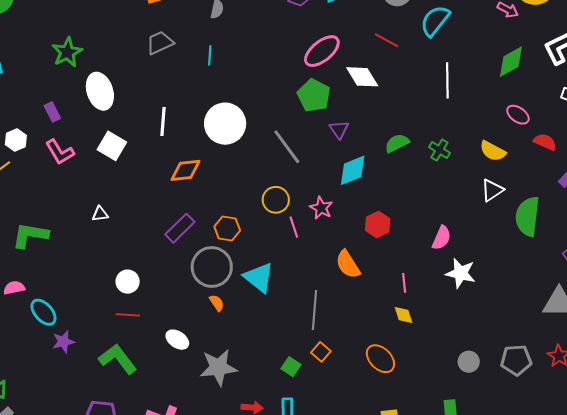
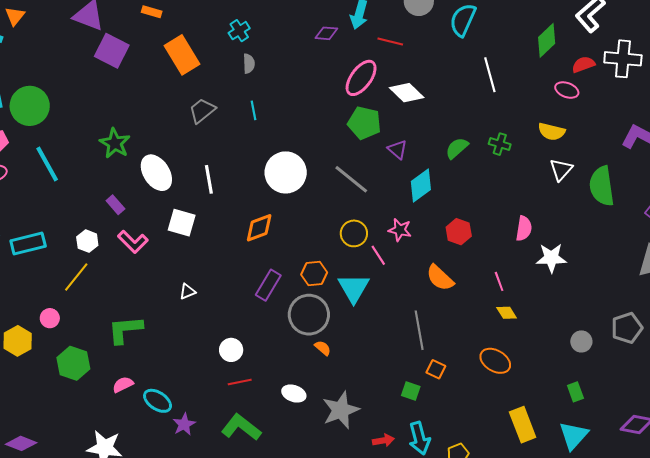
red line: (387, 40) -> (390, 41), moved
white line: (163, 122) -> (209, 179), moved
red semicircle: (545, 142) -> (583, 64), moved, turned -30
cyan triangle: (259, 277) -> (354, 288), moved, turned 36

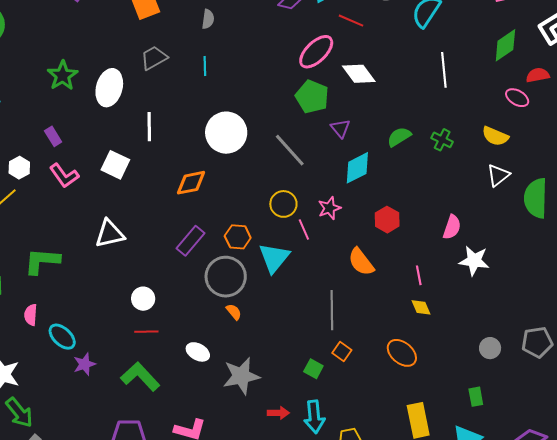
white ellipse: (156, 173) -> (109, 88), moved, turned 39
pink star: (400, 230) -> (329, 208), turned 30
white triangle: (187, 291) -> (110, 234), size x1.8
pink semicircle: (123, 385) -> (31, 315), turned -70

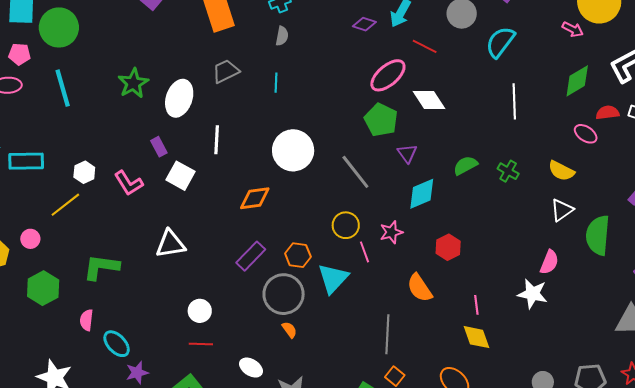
purple rectangle: (53, 136) -> (159, 147), moved
pink semicircle: (452, 227) -> (549, 262), moved
yellow diamond: (421, 307) -> (476, 337), size x1.4

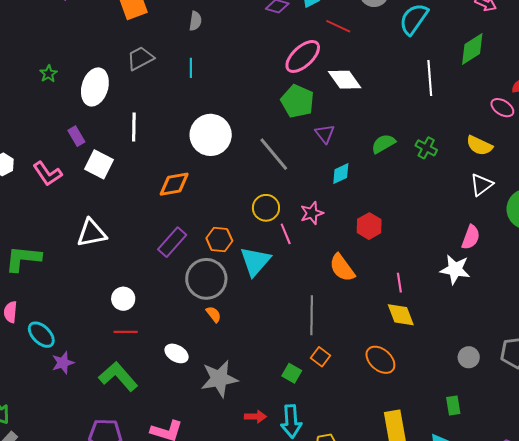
green diamond: (577, 81) -> (472, 49), moved
green star: (133, 83) -> (49, 74), size x0.6
cyan diamond: (422, 194) -> (341, 174), size x0.7

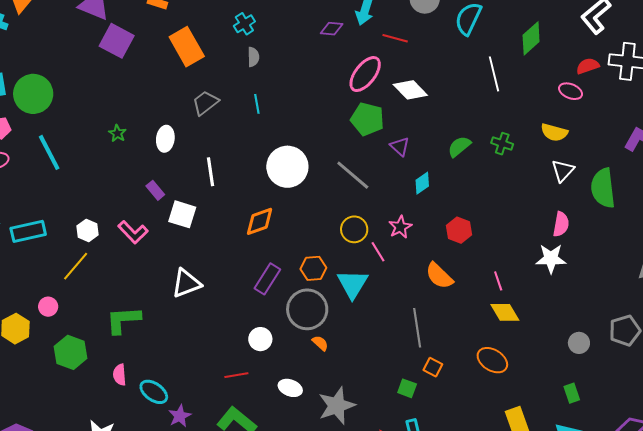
white ellipse: (95, 87) -> (165, 139), size x0.7
white circle: (123, 299) -> (260, 339), moved

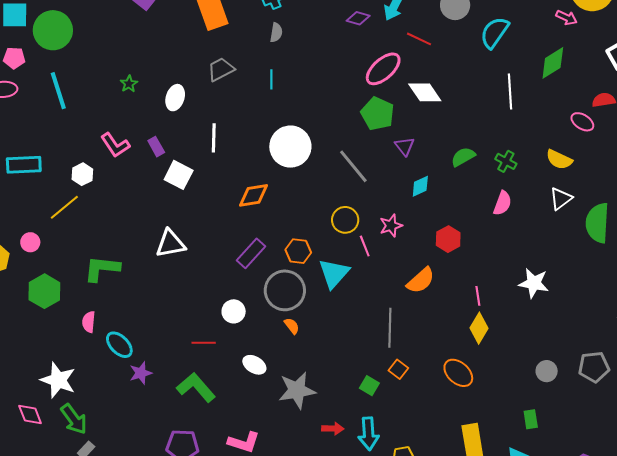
pink semicircle: (561, 224) -> (502, 203), moved
pink L-shape: (133, 232) -> (115, 145), moved
orange semicircle: (439, 276) -> (421, 280), turned -96
yellow diamond: (505, 312) -> (479, 328), turned 52

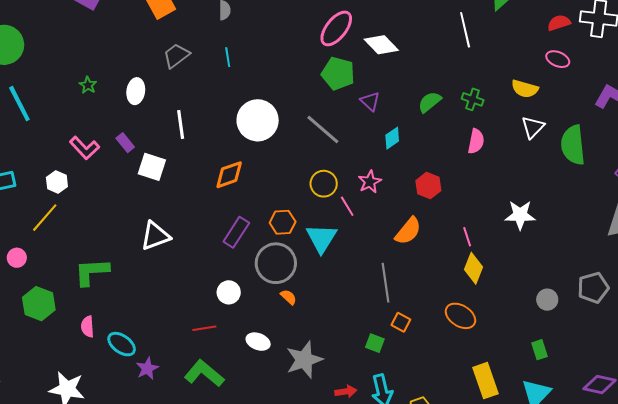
pink ellipse: (582, 122) -> (558, 59), moved

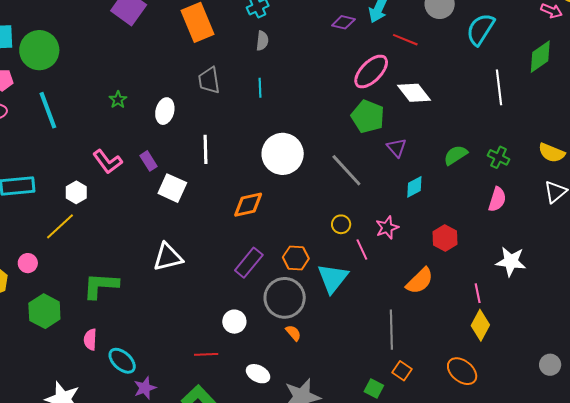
gray trapezoid: (176, 56) -> (209, 80), turned -68
yellow circle: (324, 184) -> (341, 224), size x0.7
white star: (520, 215) -> (511, 261), moved

